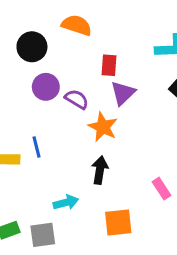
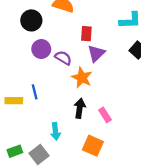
pink rectangle: (161, 189) -> (105, 115), moved
cyan arrow: (66, 202) -> (56, 131), turned 98
orange square: (118, 223) -> (93, 146), turned 30
gray square: (43, 235) -> (39, 154), turned -30

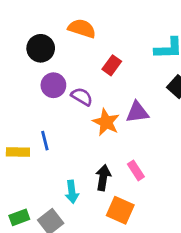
red rectangle: (86, 34) -> (112, 65), turned 32
purple triangle: (96, 53) -> (137, 112), moved, turned 36
black arrow: (80, 108) -> (103, 178), moved

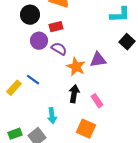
red rectangle: (112, 65) -> (56, 27), moved, turned 40
blue line: (45, 141) -> (33, 80), turned -40
yellow rectangle: (18, 152) -> (14, 88), turned -49
black arrow: (103, 178) -> (74, 94), moved

